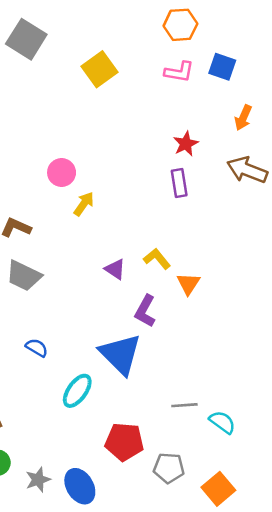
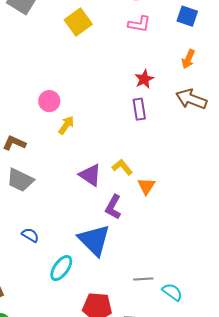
blue square: (222, 67) -> (187, 16), moved
purple triangle: (115, 269) -> (90, 175), size x1.4

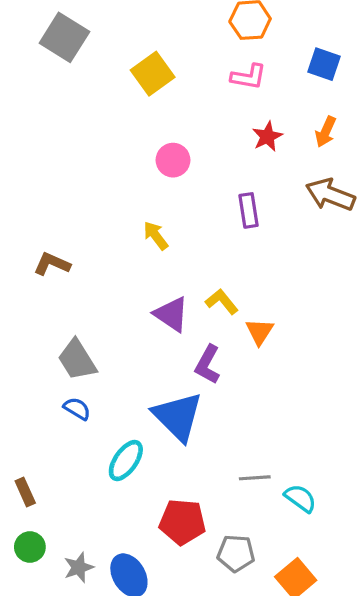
red star: (144, 79) -> (267, 137), moved
pink circle: (49, 101) -> (173, 160), moved
yellow arrow: (66, 125) -> (156, 236), moved, turned -72
gray trapezoid: (20, 180) -> (77, 360), moved, turned 32

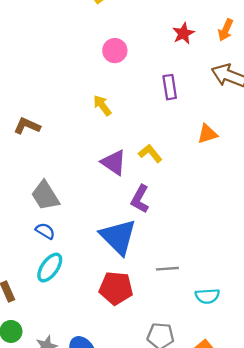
orange triangle: (260, 332) -> (207, 134), moved, turned 40
cyan ellipse: (126, 461) -> (50, 268), moved
gray line: (255, 478) -> (167, 269), moved
cyan semicircle: (300, 498) -> (207, 296), turned 140
red pentagon: (182, 522) -> (116, 288), moved

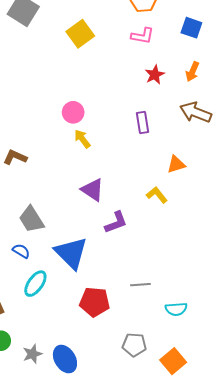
pink circle: (115, 51) -> (73, 112), moved
yellow L-shape: (150, 153) -> (157, 195), moved
purple L-shape: (140, 199) -> (116, 222), turned -140
blue semicircle: (45, 231) -> (21, 251), moved
blue triangle: (118, 237) -> (71, 253), moved

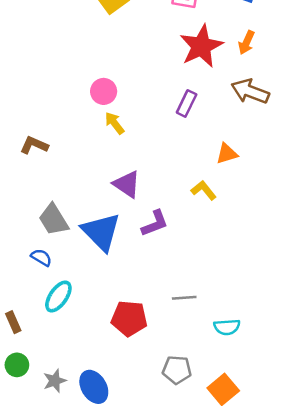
red star: (155, 75) -> (201, 46), size x1.8
purple rectangle: (142, 123) -> (187, 104), turned 35
blue triangle: (71, 253) -> (101, 232), moved

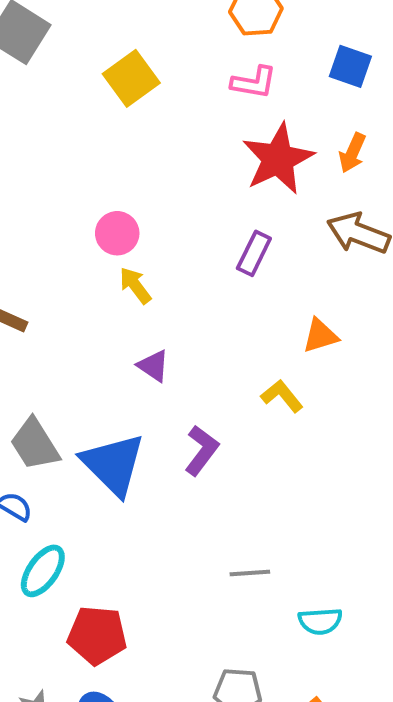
purple triangle: (127, 184) -> (153, 366), moved, size x0.7
purple L-shape: (155, 223) -> (202, 450), turned -32
red pentagon: (129, 318) -> (97, 635), moved

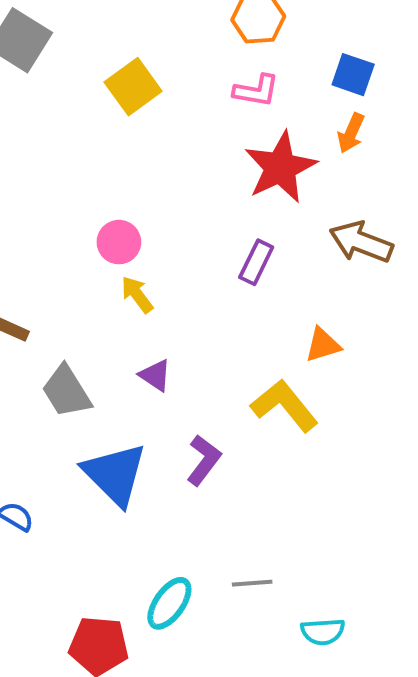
orange arrow: (352, 153) -> (351, 133), moved
yellow L-shape: (282, 396) -> (284, 406), size x1.6
gray trapezoid: (35, 444) -> (66, 391), moved
cyan ellipse: (43, 571) -> (169, 603), moved

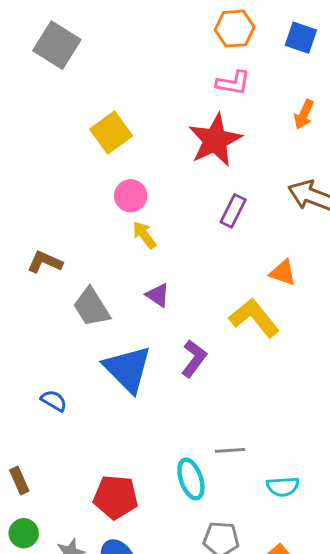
blue square: (353, 75) -> (301, 38), moved
yellow square: (133, 87) -> (111, 132), moved
red star: (280, 167) -> (215, 140), moved
orange triangle: (323, 345) -> (283, 273), turned 36
cyan ellipse: (169, 603) -> (191, 479), moved, turned -54

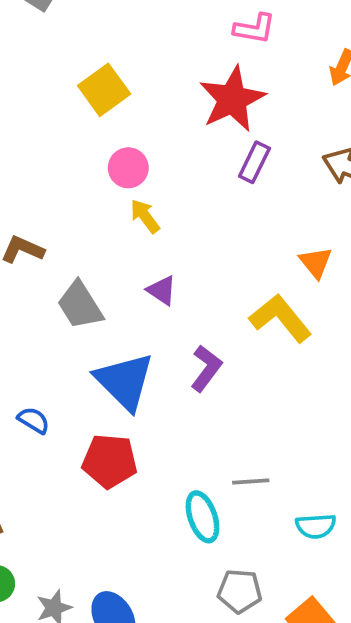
purple rectangle: (233, 211) -> (254, 162), moved
orange triangle: (283, 273) -> (316, 262), turned 32
red pentagon: (116, 497) -> (110, 461), moved

